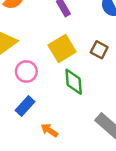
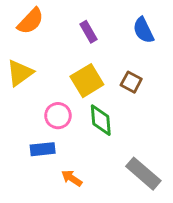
pink circle: (26, 71) -> (58, 116), moved
blue rectangle: (25, 106) -> (43, 149), turned 42

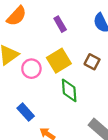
pink circle: (58, 116) -> (31, 69), moved
blue rectangle: (43, 149) -> (26, 112), turned 54

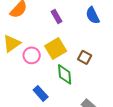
brown square: (92, 62) -> (85, 57), moved
blue rectangle: (26, 112) -> (41, 93), moved

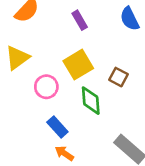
pink circle: (32, 55) -> (46, 87), moved

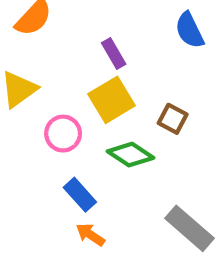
purple rectangle: (80, 20) -> (114, 53), moved
green diamond: (91, 101) -> (130, 155), turned -52

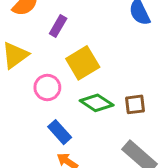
purple rectangle: (114, 53) -> (58, 26), moved, turned 60
brown square: (173, 119) -> (135, 104), moved, turned -35

